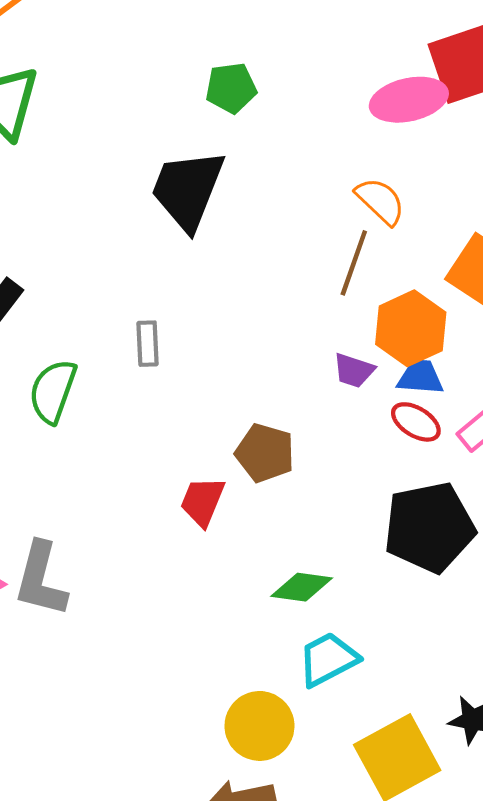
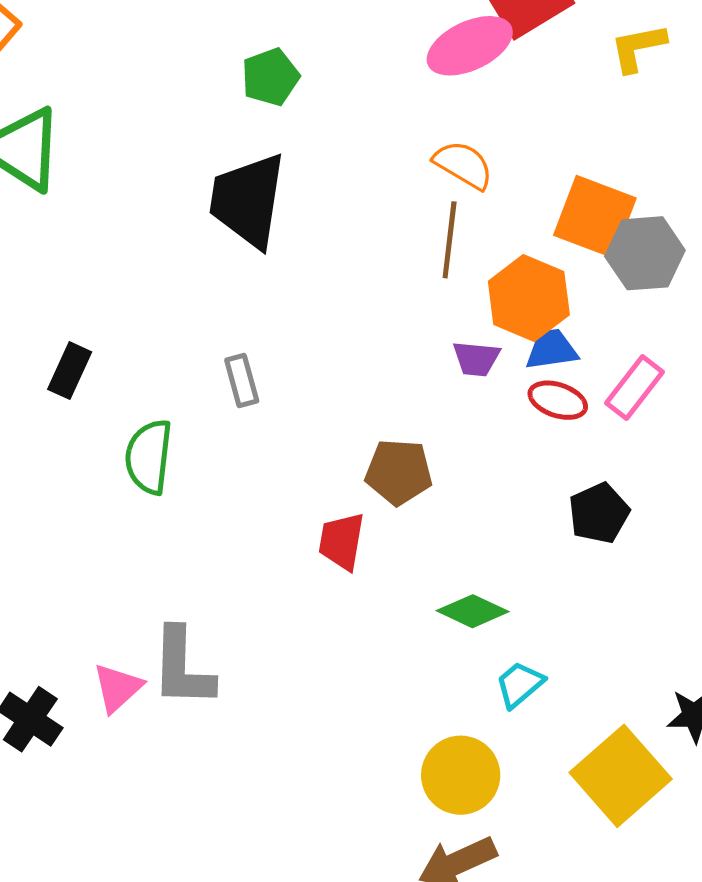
black pentagon: (429, 527) -> (599, 513), size x0.6
green diamond: (302, 587) -> (473, 611), turned 30
cyan trapezoid: (328, 659) -> (520, 684), size x0.7

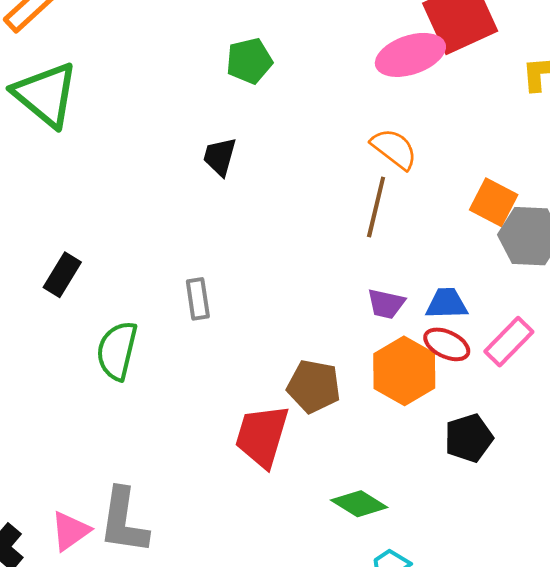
black trapezoid: (248, 200) -> (220, 157), size x0.5
orange square: (595, 217) -> (494, 202), size x0.7
orange hexagon: (529, 298) -> (404, 371), moved
red trapezoid: (342, 541) -> (262, 436), size x1.4

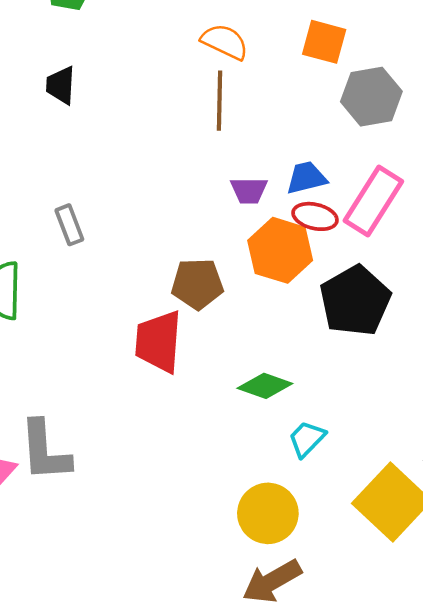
orange square: (494, 202) -> (324, 42), moved
pink rectangle: (509, 342) -> (373, 201), size x1.4
black pentagon: (469, 438) -> (355, 301), size x1.5

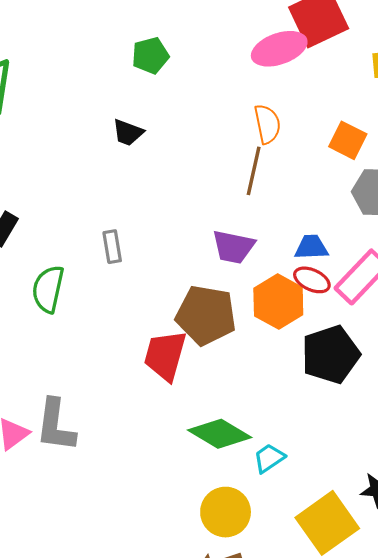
orange semicircle: (225, 42) -> (267, 124), turned 42
black trapezoid: (61, 85) -> (128, 132), turned -84
purple trapezoid: (249, 191) -> (233, 247), moved, size x1.4
brown pentagon: (197, 284) -> (206, 315), size x1.4
green diamond: (265, 386) -> (220, 434), moved, size x1.4

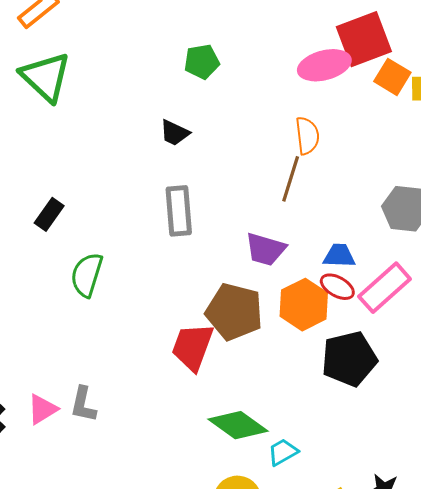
orange square: (348, 140) -> (392, 77), moved
gray rectangle: (112, 247) -> (179, 211), moved, size x1.6
gray L-shape: (56, 425) -> (83, 404), size x0.7

